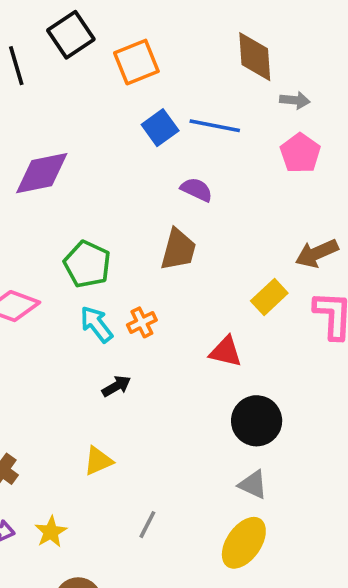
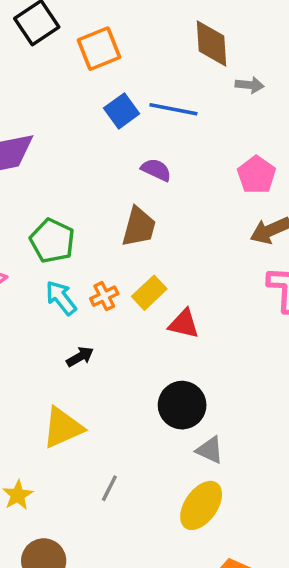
pink pentagon: (300, 153) -> (256, 175), moved
yellow rectangle: (269, 297) -> (149, 293), moved
black circle: (257, 421) -> (182, 405), moved
yellow triangle: (98, 461) -> (63, 428), size x1.5

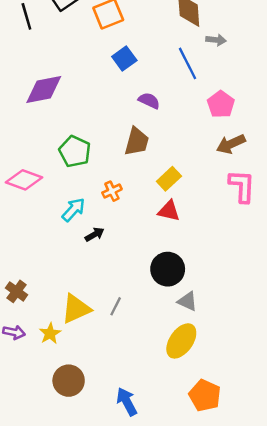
blue line: (173, 109) -> (187, 63), moved, turned 52
yellow rectangle: (149, 293) -> (169, 179), moved
cyan arrow: (61, 298) -> (74, 210), moved, turned 80
yellow triangle: (63, 428) -> (76, 309), moved
gray line: (109, 488) -> (116, 306), moved

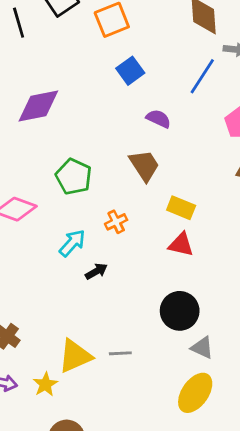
blue line: (187, 63) -> (202, 76), turned 60
brown trapezoid: (137, 142) -> (144, 165), turned -48
yellow rectangle: (169, 179) -> (181, 208), turned 65
gray line: (116, 306) -> (120, 353), turned 60

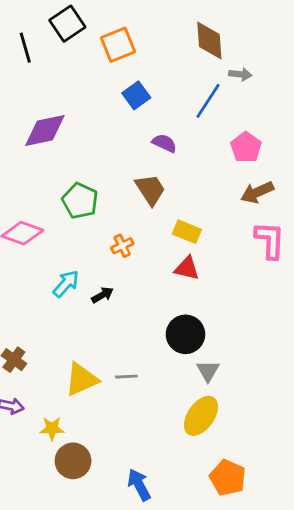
cyan arrow: (72, 243) -> (66, 284), moved
gray triangle: (202, 348) -> (208, 371), turned 35
yellow star: (45, 384) -> (52, 429), moved, turned 30

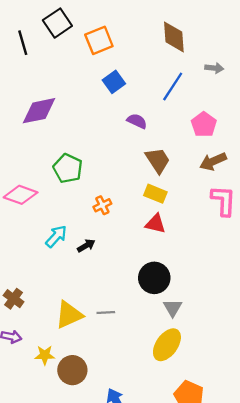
gray arrow: (240, 74) -> (214, 68), moved
brown trapezoid: (150, 190) -> (158, 160), moved
brown circle: (73, 461) -> (72, 370), moved

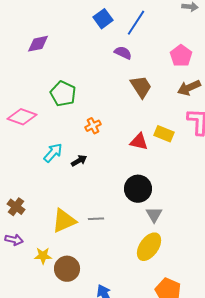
blue line: (173, 86) -> (136, 23), moved
purple diamond: (39, 111) -> (38, 44), size x0.7
yellow rectangle: (155, 194) -> (164, 134), moved

